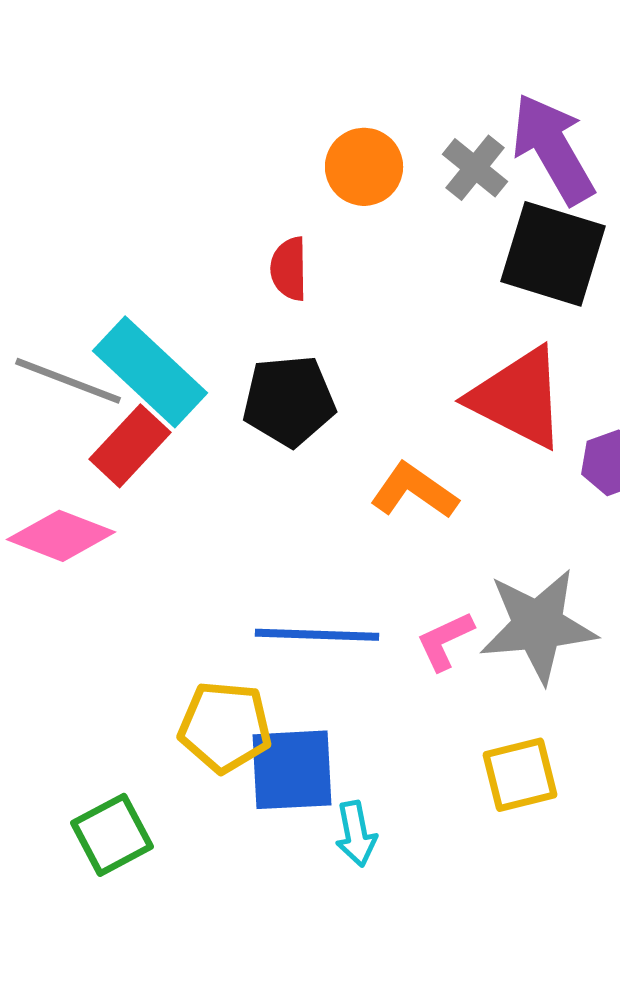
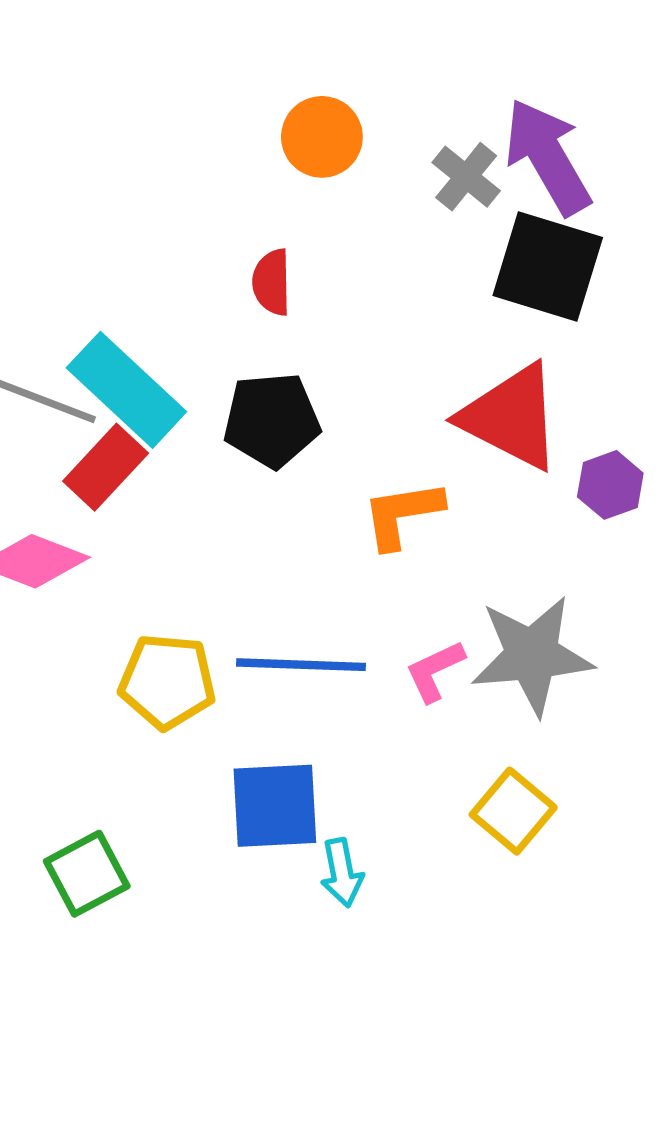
orange circle: (364, 167) -> (322, 137), moved
orange L-shape: (414, 491) -> (402, 514), turned -44
yellow pentagon: (225, 727) -> (167, 681), moved
yellow square: (520, 775) -> (513, 811), turned -36

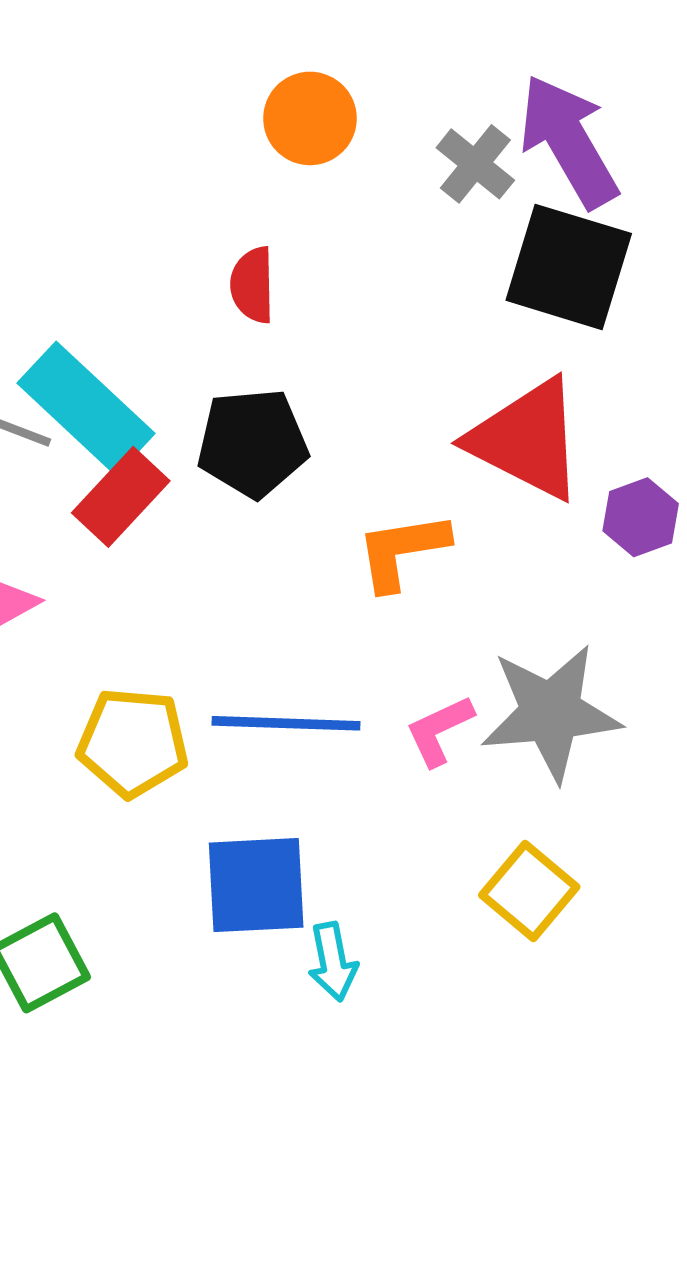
red rectangle: (106, 467) -> (121, 497), moved

